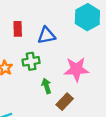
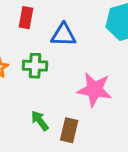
green arrow: (46, 86) -> (40, 121), moved, turned -32
brown rectangle: (65, 102) -> (69, 130), turned -42

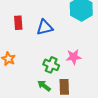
green cross: (35, 66) -> (51, 65), moved, turned 35
pink star: (94, 90) -> (74, 57), size x0.7

